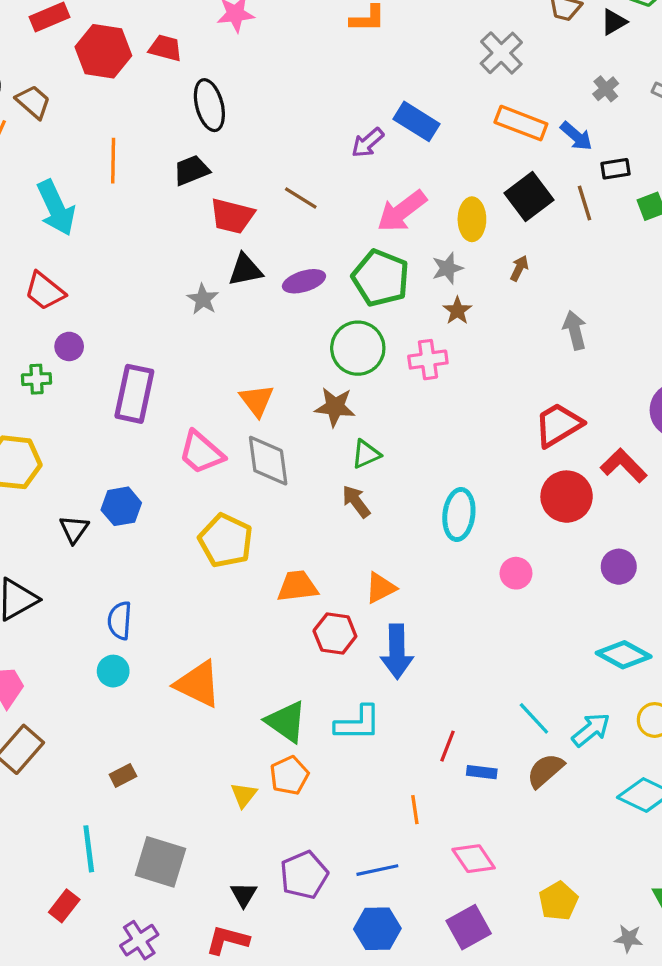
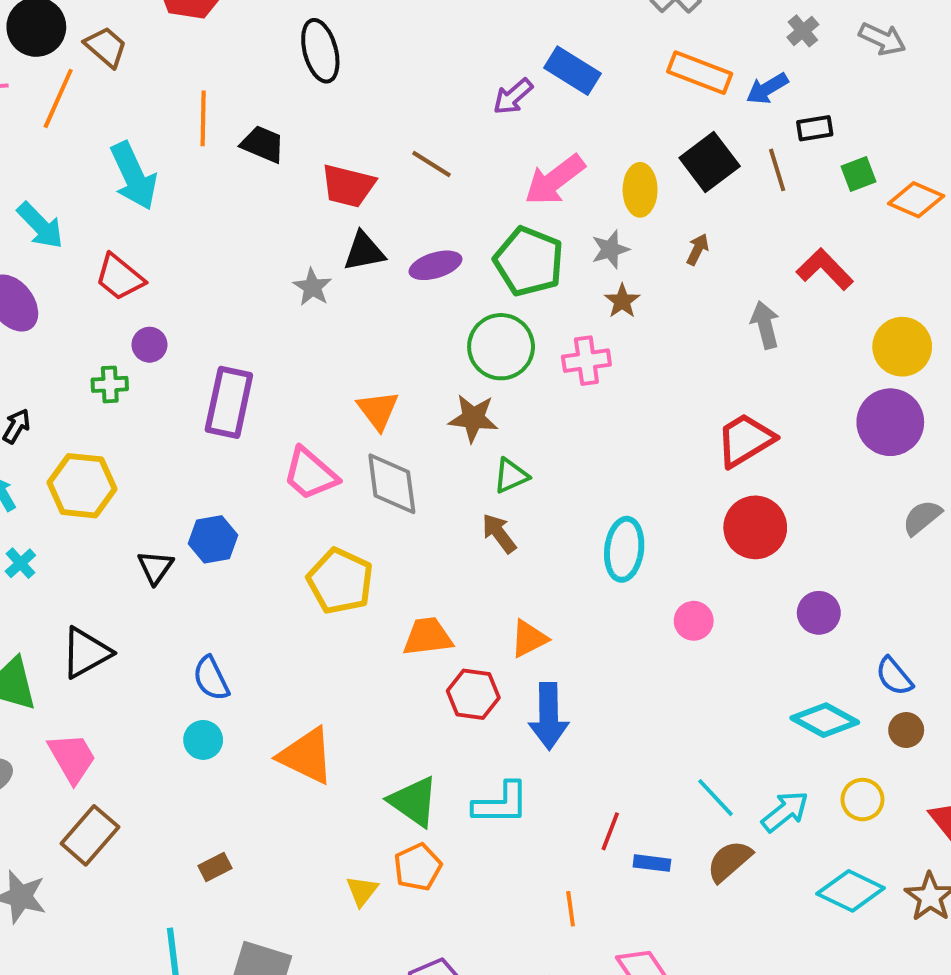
blue arrow: (576, 136) -> (767, 89), turned 108
black trapezoid: (191, 170) -> (263, 144), moved, turned 45
red L-shape: (624, 466) -> (825, 269), moved
blue semicircle: (120, 620) -> (211, 678), turned -30

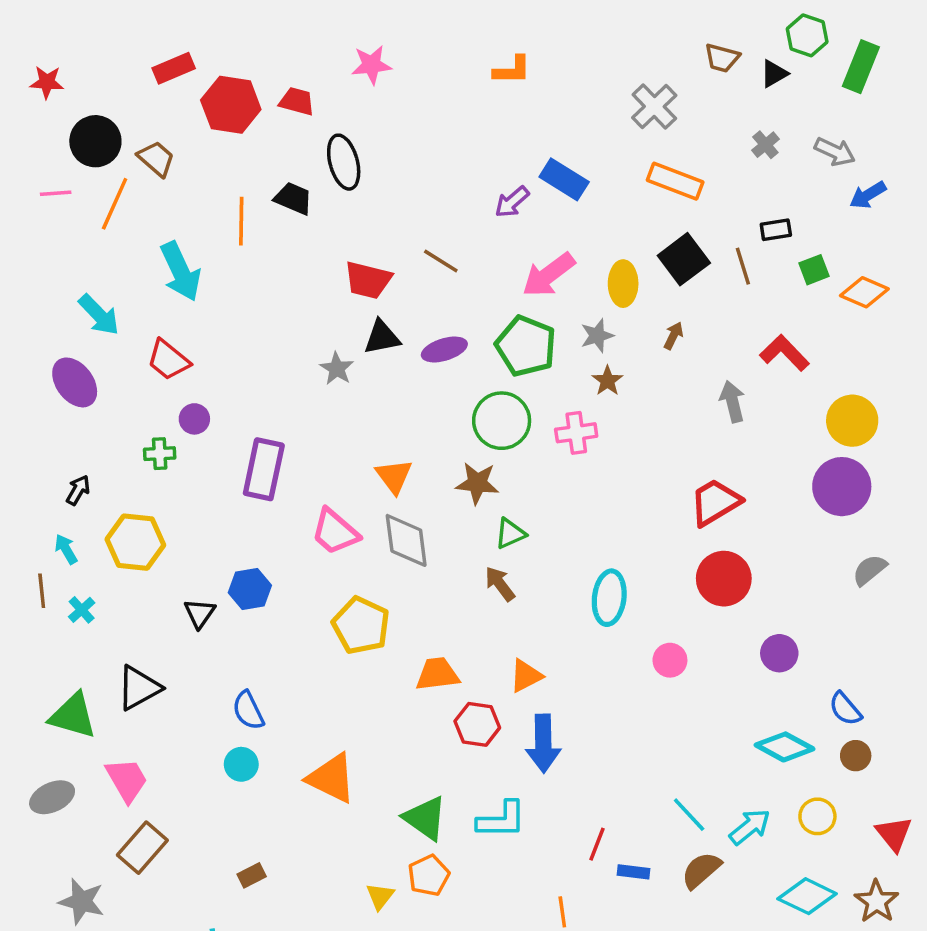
blue arrow: (767, 89) -> (868, 195), moved
black trapezoid: (263, 144) -> (293, 198), moved

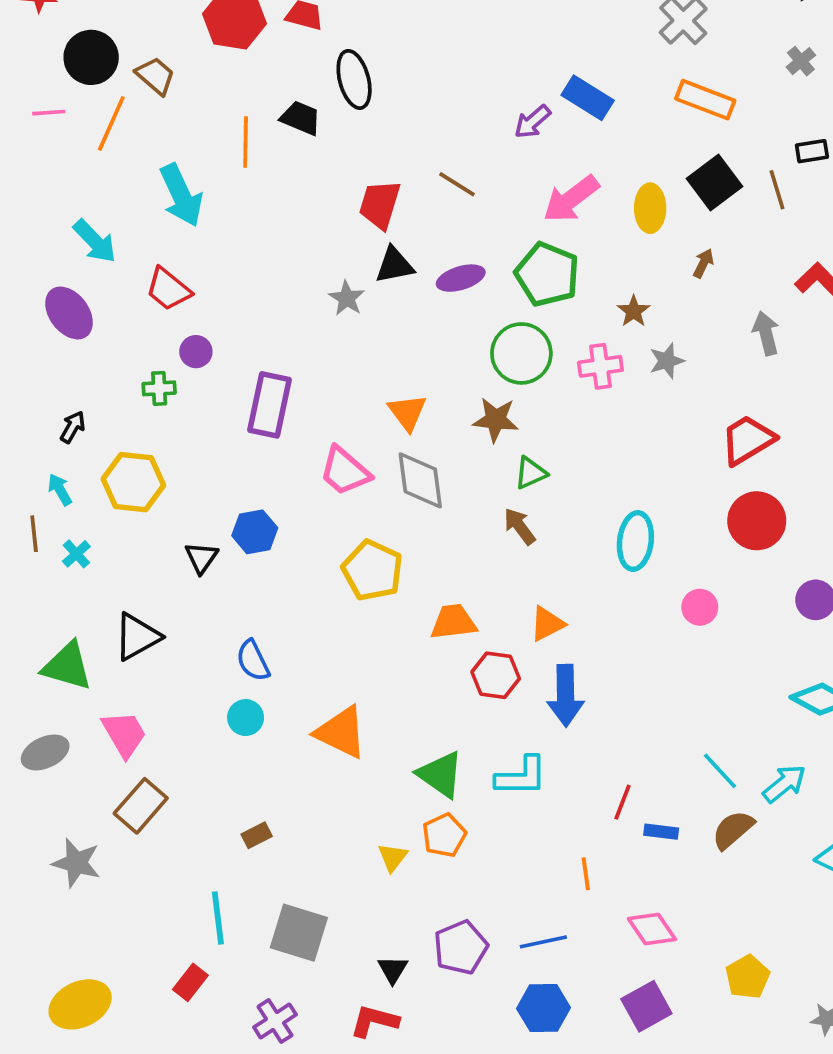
red trapezoid: (368, 280) -> (380, 204), turned 93
gray star: (597, 336) -> (667, 361), moved

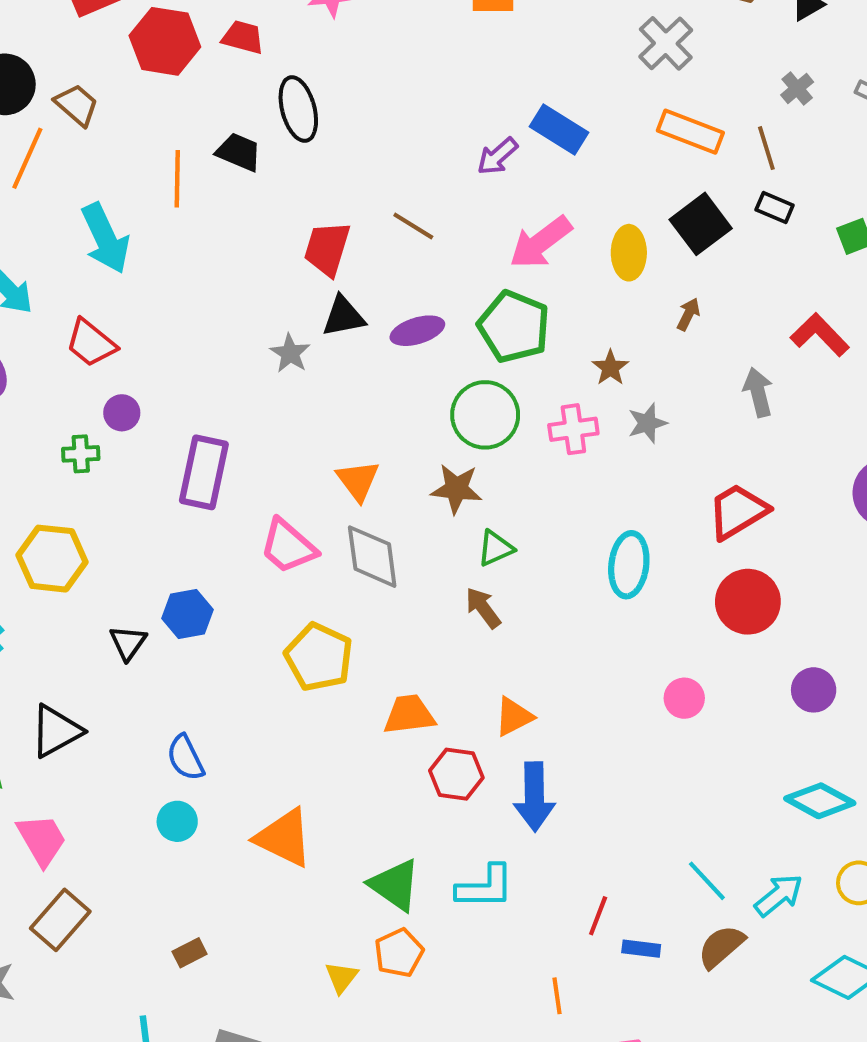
black rectangle: (812, 151) -> (775, 208), moved, turned 32
brown line: (777, 190) -> (766, 148), moved
cyan ellipse: (635, 541) -> (629, 565), moved

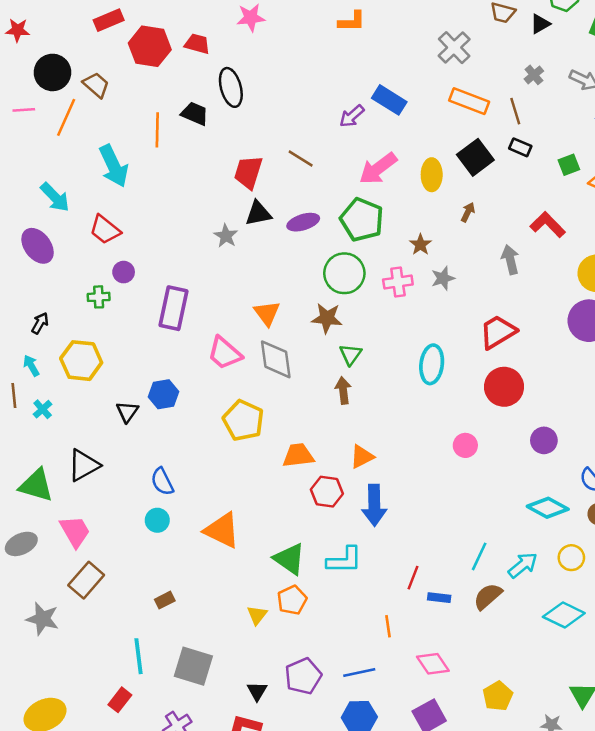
green triangle: (495, 548) -> (351, 354), turned -30
brown arrow: (483, 608) -> (343, 391), turned 30
cyan line: (707, 881) -> (479, 556), turned 68

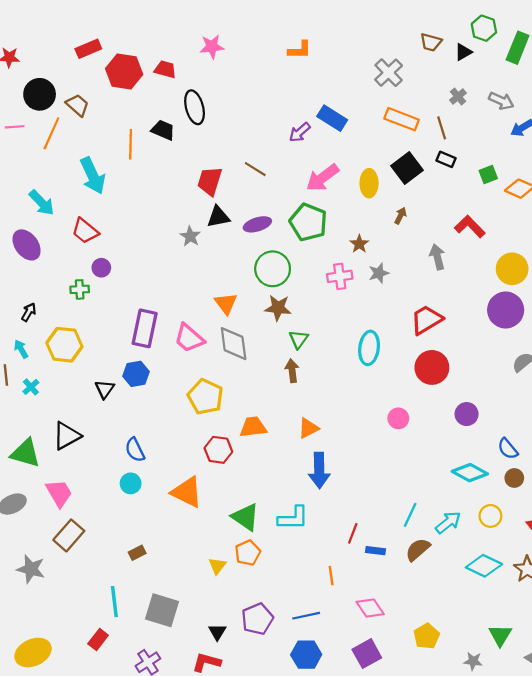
green circle: (344, 273) -> (273, 269), moved
purple rectangle: (173, 308) -> (145, 328), moved
red hexagon: (327, 492) -> (218, 450), moved

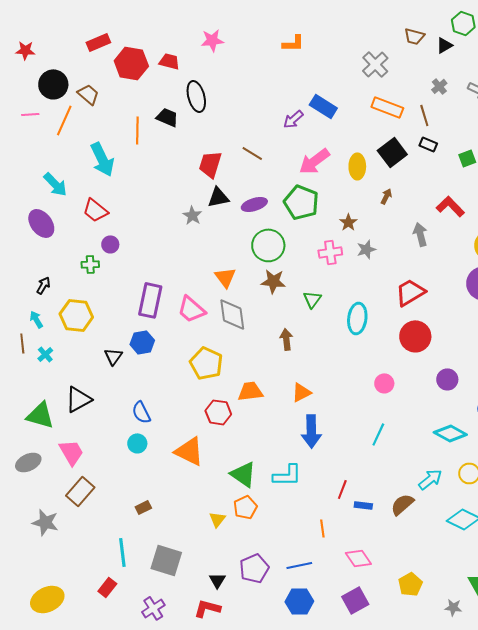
green triangle: (299, 339) -> (312, 299), moved
cyan line: (410, 515) -> (378, 434), moved

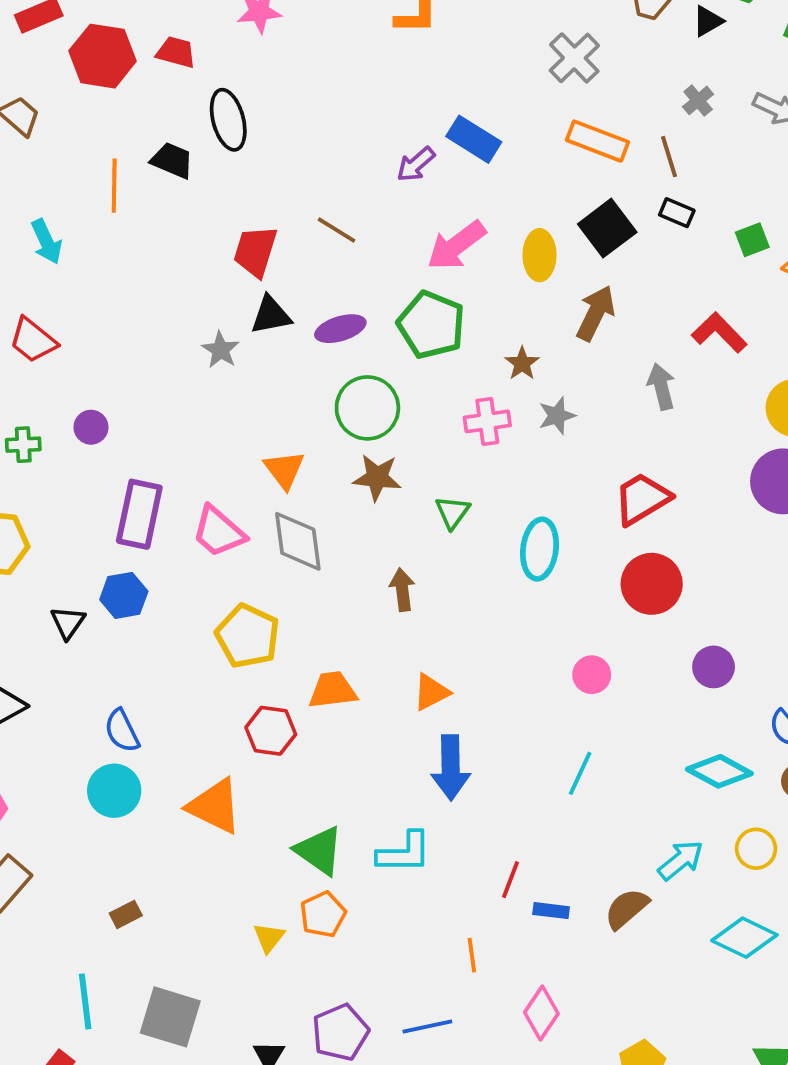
cyan arrow: (102, 159) -> (46, 242), size x0.7
brown arrow: (386, 196) -> (596, 313), size x1.8
purple circle: (110, 244) -> (91, 427), moved
cyan circle: (137, 443) -> (114, 791), size x1.4
pink diamond: (358, 558) -> (541, 1013), turned 68

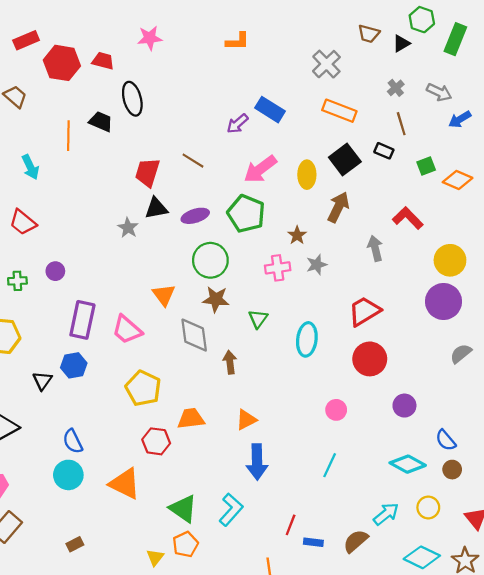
brown line: (669, 157) -> (401, 124), moved
gray diamond: (298, 541) -> (194, 335), moved
cyan L-shape: (404, 853) -> (231, 510), turned -48

